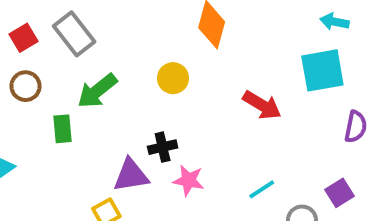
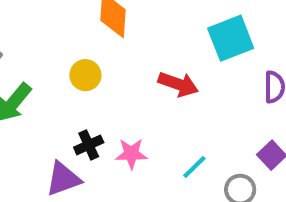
pink star: (189, 180) -> (131, 154), moved

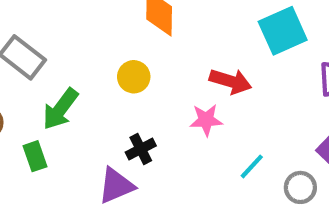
pink star: (131, 154) -> (206, 120), moved

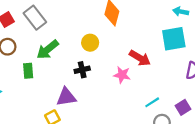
black cross: (141, 149) -> (82, 70), moved
cyan line: (252, 166) -> (152, 102), moved

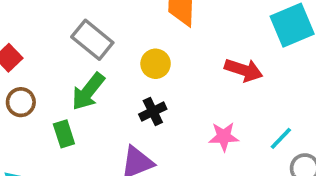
gray rectangle: (35, 18) -> (92, 40), moved
pink star: (122, 75) -> (224, 137), moved

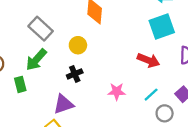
red arrow: (244, 70) -> (148, 60), moved

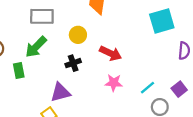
gray rectangle: (41, 29) -> (42, 16), turned -45
red arrow: (148, 60) -> (111, 53), moved

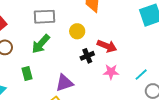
black cross: (73, 63) -> (87, 56), moved
green rectangle: (19, 70) -> (27, 73), moved

